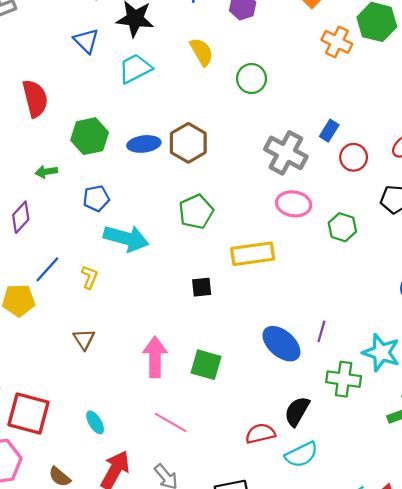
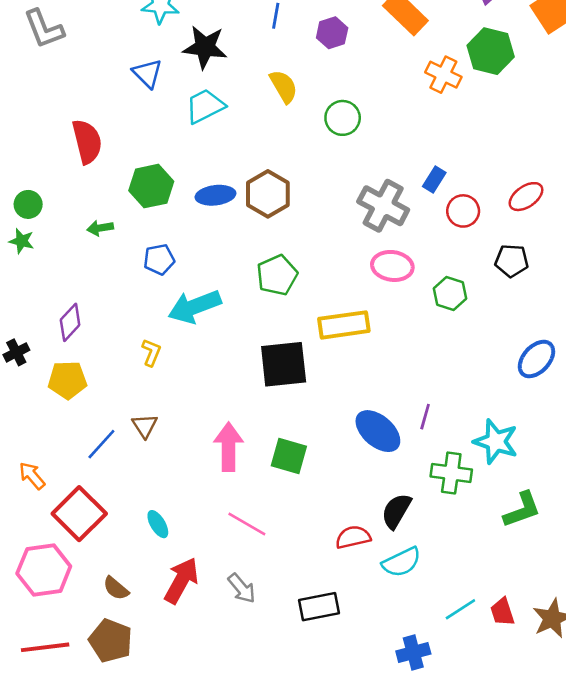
purple diamond: (21, 217) -> (70, 322), moved
cyan arrow: (126, 238) -> (195, 307), turned 144
blue line: (47, 269) -> (101, 444), moved
black square: (202, 287) -> (284, 364), size x2.0
red square: (29, 414) -> (79, 514), turned 30

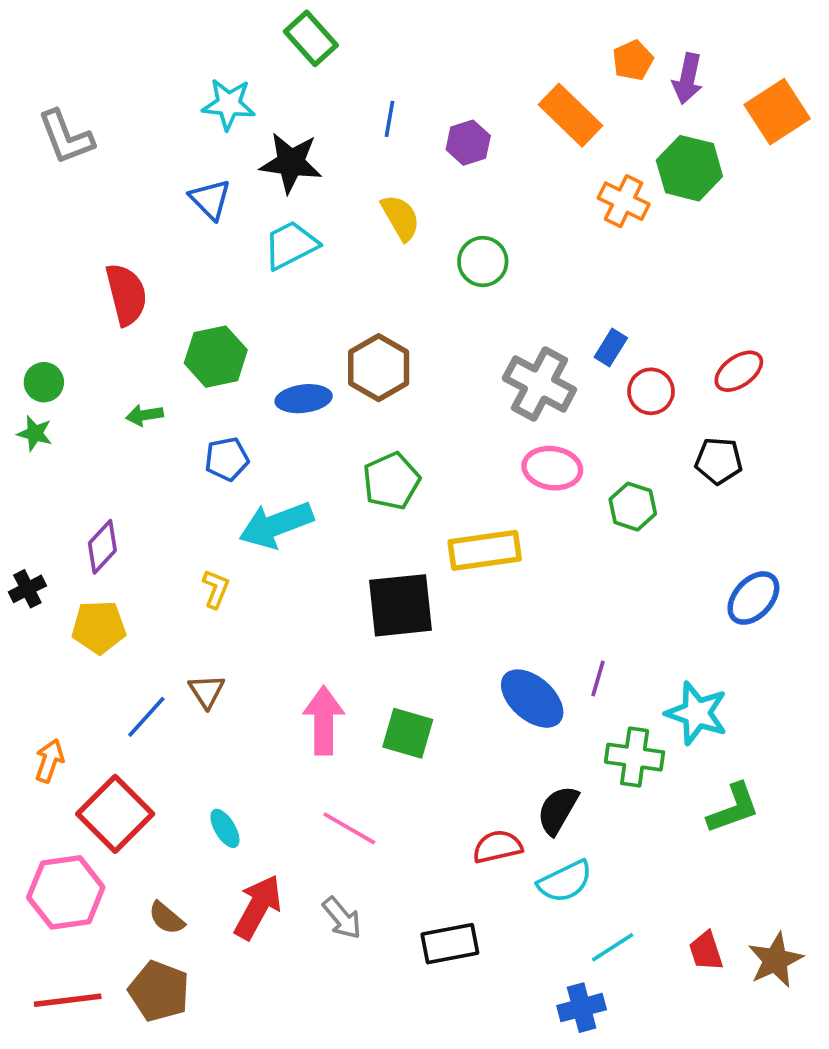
blue ellipse: (215, 195) -> (304, 399), moved
orange arrow: (32, 476) -> (49, 761), turned 60
cyan line: (460, 609) -> (613, 947), moved

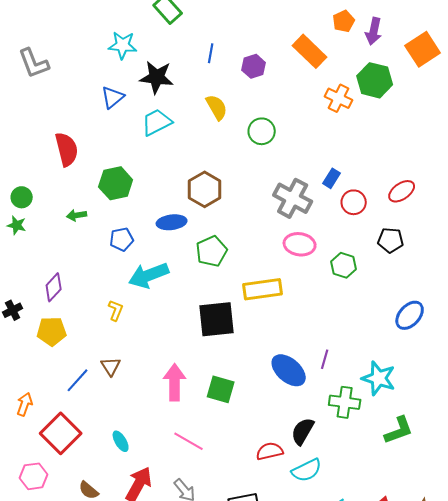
blue triangle: (210, 199) -> (113, 97), turned 35
blue ellipse: (304, 399) -> (172, 222), moved
pink hexagon: (66, 892) -> (34, 476), size x0.7

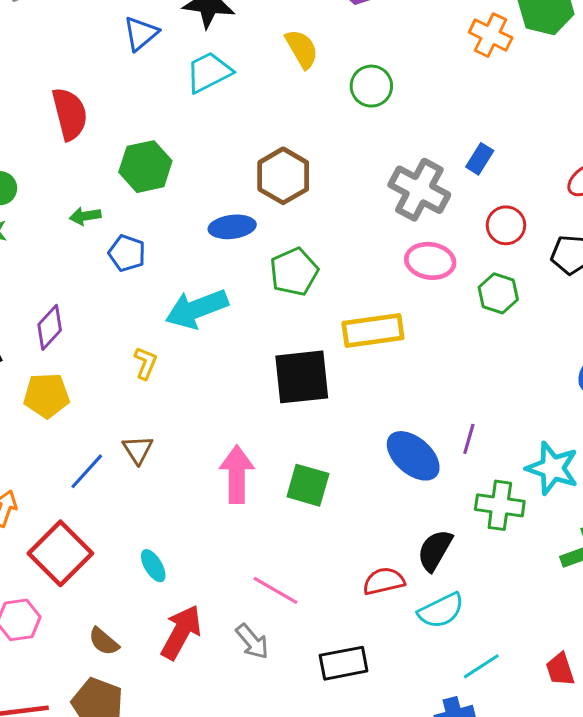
red circle: (354, 202) -> (506, 225), moved
blue pentagon: (122, 239) -> (127, 253), moved, turned 30
pink line: (189, 441) -> (275, 590), moved

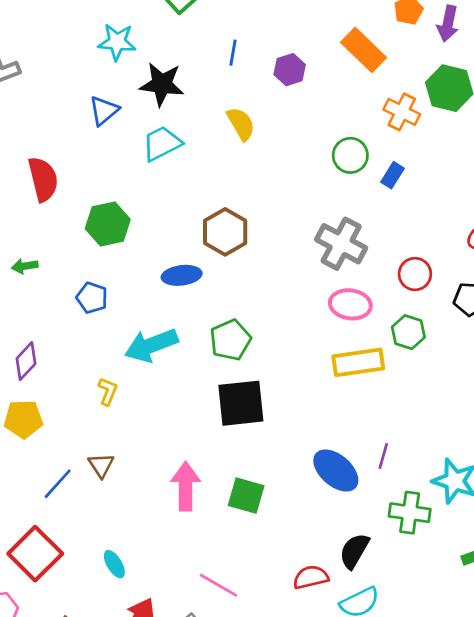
green circle: (371, 86) -> (350, 155), moved
blue rectangle: (480, 159) -> (393, 175), moved
green arrow: (85, 216) -> (25, 266), moved
green pentagon: (294, 272) -> (230, 340), moved
yellow rectangle: (373, 331) -> (358, 362), moved

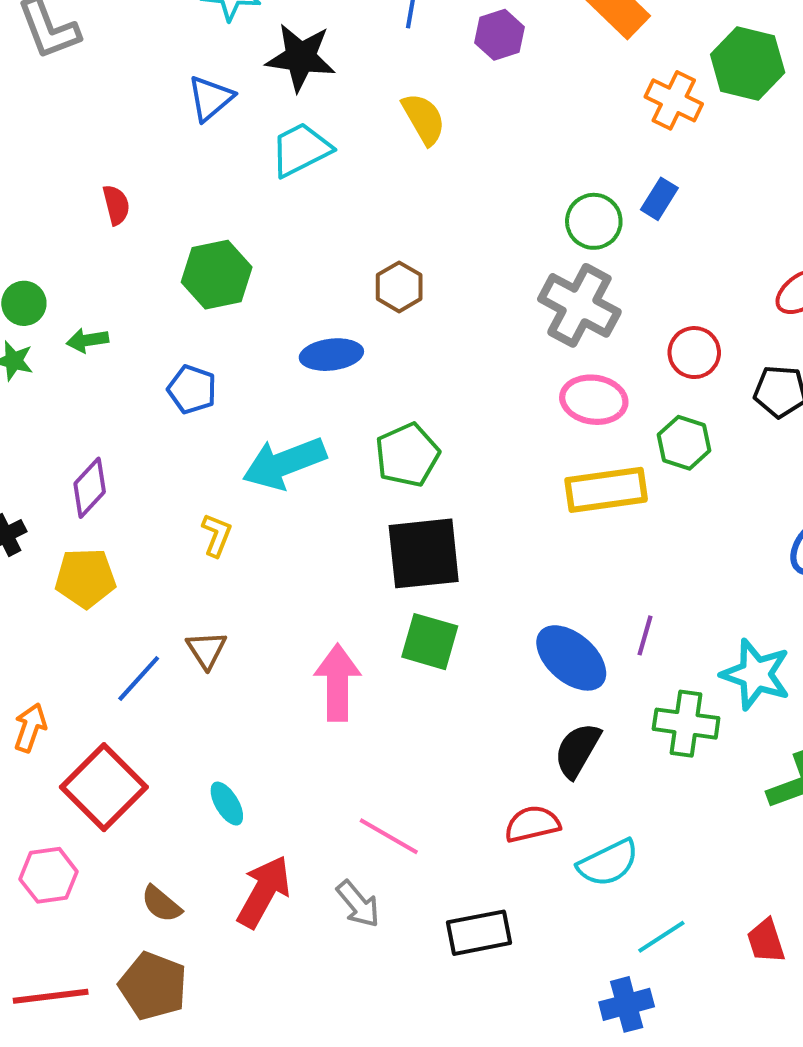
green circle: (350, 155) -> (594, 221), moved
red semicircle: (43, 179) -> (116, 205), size x0.6
brown hexagon: (225, 232) -> (399, 287), size x0.7
green square: (246, 496) -> (430, 642), moved
black semicircle: (354, 551) -> (577, 750), moved

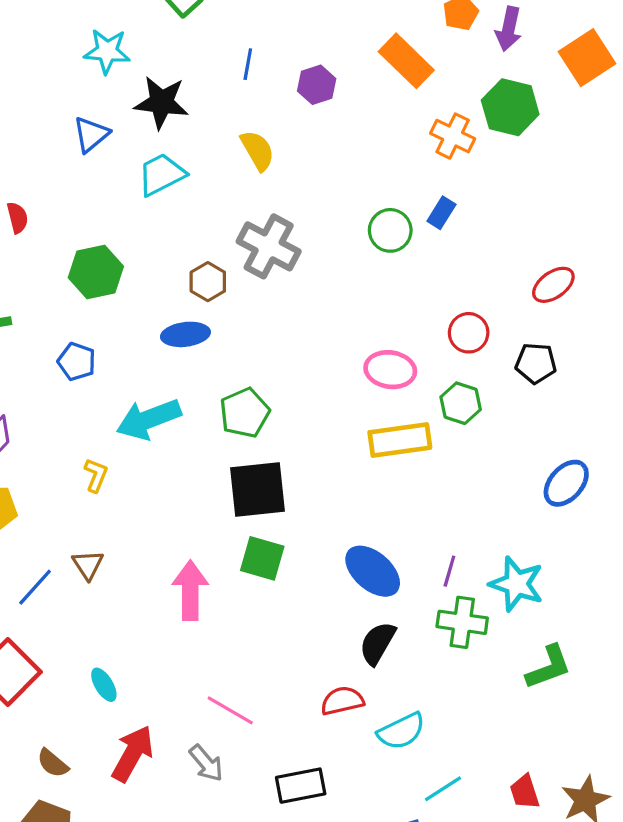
brown hexagon: (399, 287) -> (208, 282), moved
gray cross: (579, 305) -> (269, 246), moved
purple line: (645, 635) -> (449, 571), moved

